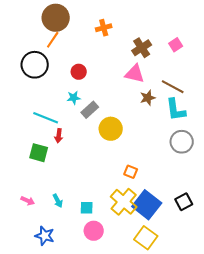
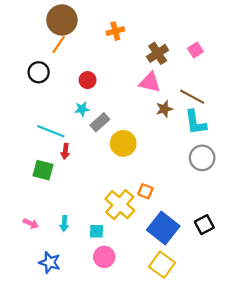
black circle: (35, 65) -> (39, 72), size x0.7
cyan arrow: (58, 201) -> (64, 224), turned 32
yellow cross: (124, 202) -> (120, 205), moved

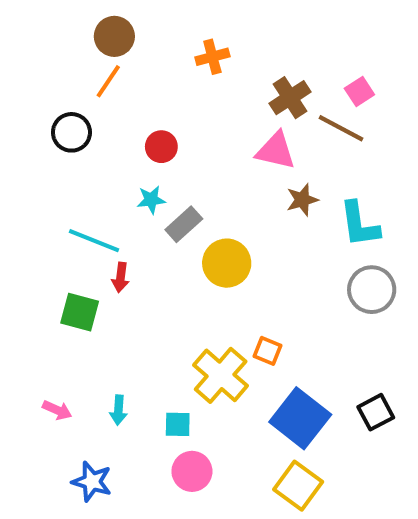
brown circle: (62, 20) -> (114, 36), size x0.7
brown line: (192, 97) -> (341, 128), moved

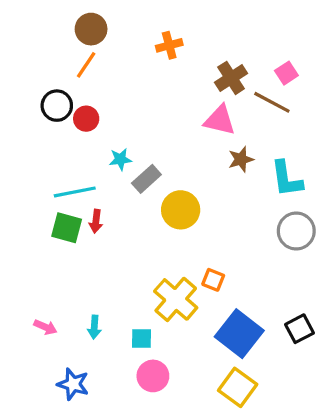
red circle: (161, 147) -> (86, 119), moved
cyan line: (94, 241) -> (75, 192), turned -33
green square: (80, 312) -> (67, 228), moved

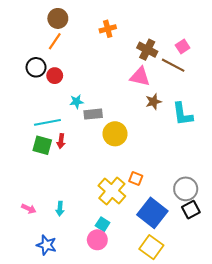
brown cross: (231, 78) -> (147, 50), turned -30
gray rectangle: (146, 179) -> (93, 114), turned 36
gray circle: (296, 231) -> (186, 189), moved
cyan square: (142, 339) -> (103, 224), moved, turned 32

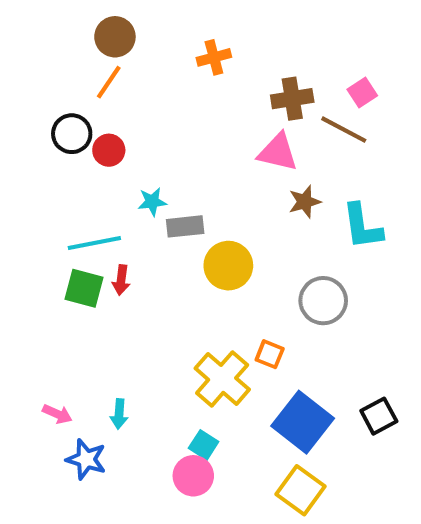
brown cross: (147, 50) -> (292, 99), turned -36
gray circle: (186, 189) -> (323, 301), moved
blue star: (46, 245) -> (86, 459), moved

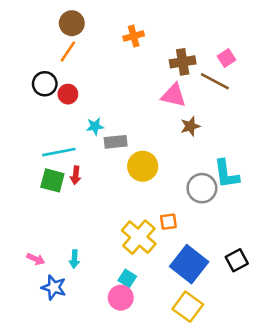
cyan L-shape: (362, 226) -> (226, 174), moved
orange square: (270, 354) -> (168, 222), turned -30

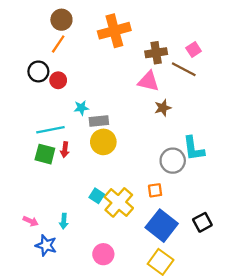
orange cross: (134, 36) -> (114, 31), size x1.8
yellow circle: (143, 166) -> (103, 142), moved
orange square: (168, 222) -> (155, 190), moved
cyan square: (127, 278) -> (97, 196), moved

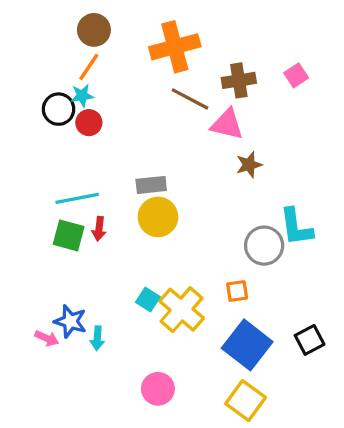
brown line: (184, 69) -> (190, 99), moved
cyan star: (81, 108) -> (82, 96), moved
blue star: (46, 245) -> (70, 321), moved

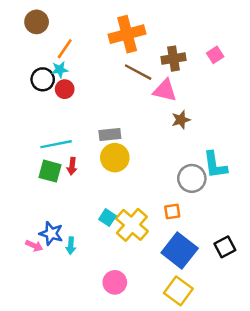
brown circle: (94, 30) -> (37, 22), moved

